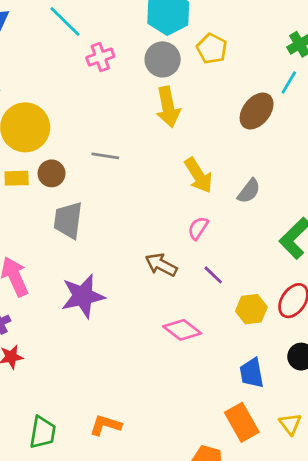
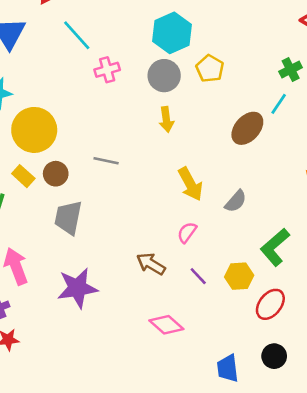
yellow arrow: (168, 107) -> (166, 119), size x0.7
yellow rectangle: (17, 178) -> (23, 176), turned 40
yellow hexagon: (251, 309) -> (239, 276), moved

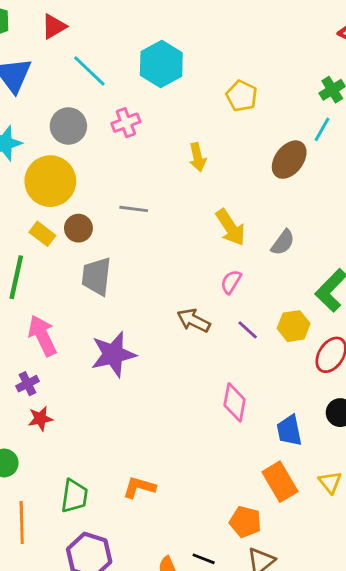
cyan hexagon: (172, 33) -> (161, 64), moved
pink cross: (107, 70) -> (126, 123), moved
gray circle: (164, 76) -> (68, 126), moved
pink diamond: (166, 325) -> (235, 402), moved, turned 64

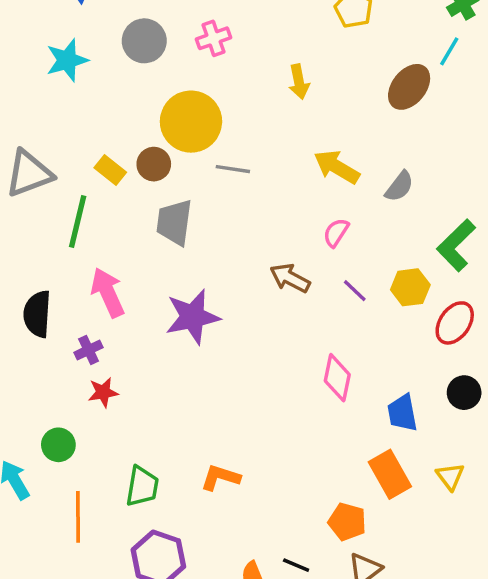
yellow circle: (50, 181) -> (191, 122), moved
gray line: (134, 209) -> (233, 169), moved
yellow arrow: (230, 227) -> (337, 167), turned 153

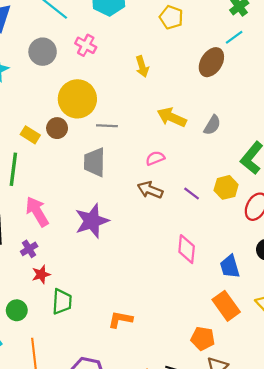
pink cross: (213, 38) -> (86, 45), turned -36
cyan line: (449, 51) -> (234, 37), turned 30
gray trapezoid: (174, 222) -> (94, 162), moved
pink semicircle: (336, 233) -> (155, 158), moved, turned 42
green trapezoid: (142, 486) -> (62, 302), moved

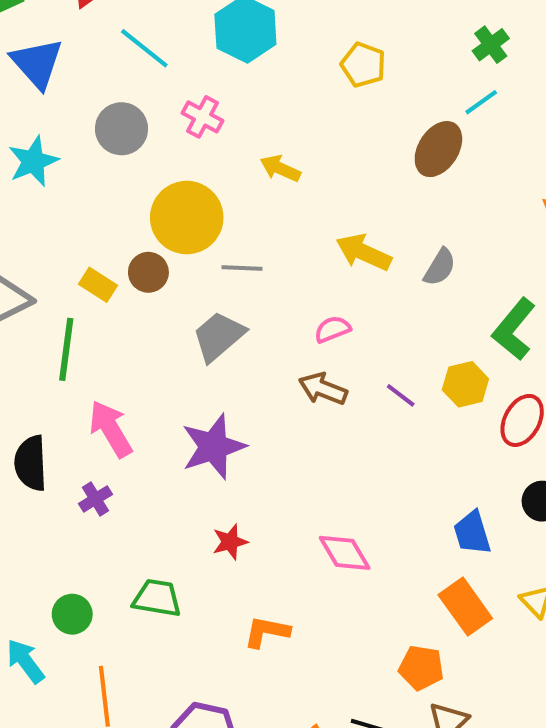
yellow arrow: (142, 67) -> (280, 168), moved, turned 132
gray trapezoid: (94, 162) -> (219, 336), turned 48
pink diamond: (187, 249) -> (345, 553), moved, turned -36
red star: (41, 274) -> (230, 542), moved
green trapezoid: (62, 302) -> (157, 598), turned -84

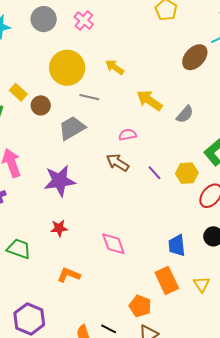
yellow arrow: (280, 168) -> (115, 67), moved
brown circle: (148, 272) -> (41, 105), moved

